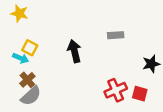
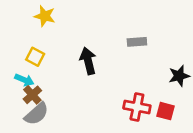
yellow star: (19, 13) -> (45, 16), moved
cyan arrow: (21, 58) -> (24, 80), moved
red cross: (116, 90) -> (137, 107), turned 35

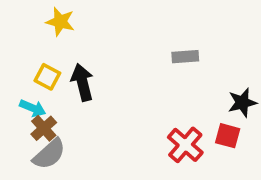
black arrow: (88, 61) -> (82, 82), moved
red cross: (137, 107) -> (185, 145), turned 30
red square: (165, 111) -> (228, 136), moved

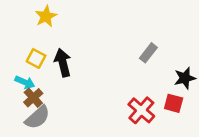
yellow star: (60, 22) -> (46, 16), turned 30
gray rectangle: (185, 57) -> (148, 53), moved, turned -48

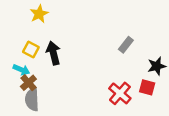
gray semicircle: (37, 117) -> (32, 99), turned 130

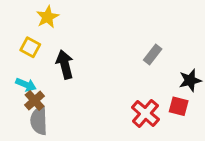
yellow square: (31, 49) -> (30, 47), moved

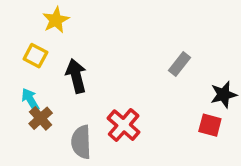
cyan arrow: (26, 85) -> (30, 100), turned -144
red cross: (145, 113) -> (124, 125), moved
gray semicircle: (39, 121) -> (81, 142), moved

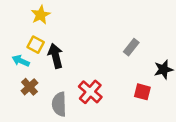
yellow square: (35, 56) -> (36, 45), moved
cyan arrow: (30, 100) -> (21, 61), moved, turned -35
red square: (210, 125) -> (142, 92), moved

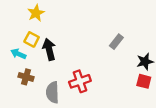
brown cross: (29, 87) -> (26, 77), turned -32
red cross: (90, 92) -> (80, 81), turned 30
red square: (142, 92) -> (144, 81), moved

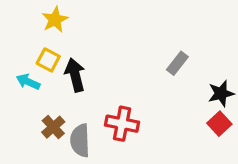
brown cross: (26, 77) -> (53, 127), moved, turned 32
red cross: (80, 81) -> (122, 124), turned 30
red square: (144, 81) -> (219, 124), turned 32

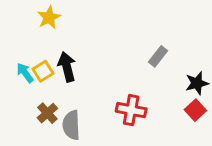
yellow square: (48, 60) -> (43, 71), moved, turned 30
cyan arrow: (28, 82) -> (25, 73), turned 30
red cross: (122, 124) -> (131, 110), moved

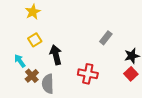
black arrow: (67, 67) -> (56, 55), moved
yellow square: (43, 71) -> (35, 40), moved
cyan arrow: (25, 73) -> (20, 61), moved

